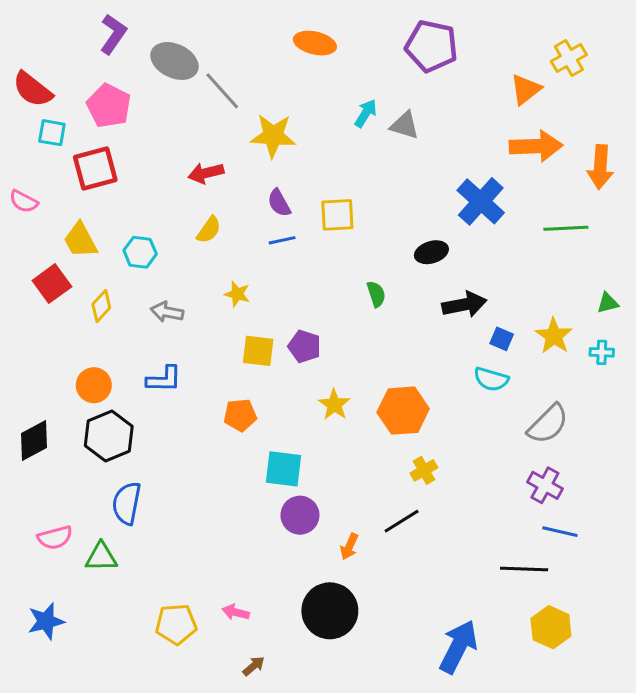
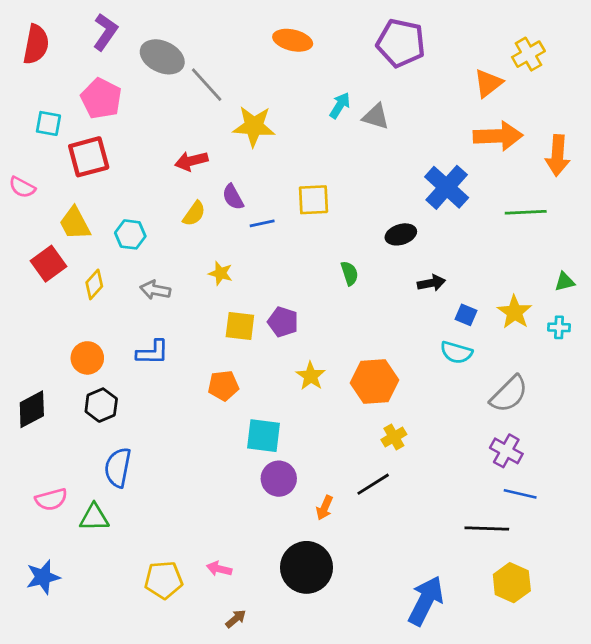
red semicircle: (33, 89) -> (36, 44), moved, turned -117
purple semicircle: (279, 203) -> (233, 197), moved
black arrow: (464, 305) -> (431, 283), size x0.7
black hexagon: (109, 436) -> (101, 405), size x0.7

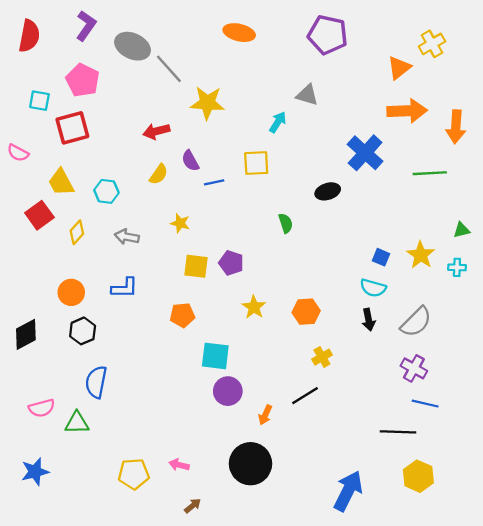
cyan arrow: (340, 105) -> (278, 122), moved
black arrow: (431, 283) -> (368, 320), moved, turned 90
orange hexagon: (374, 382) -> (306, 312), size x0.7

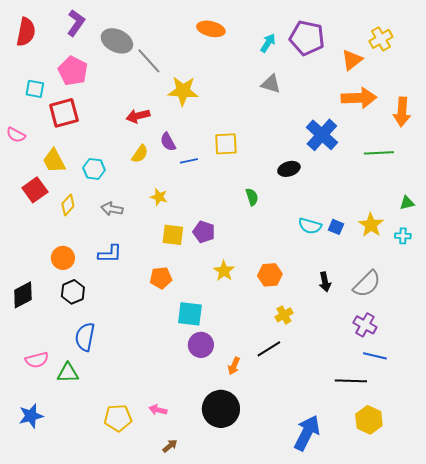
purple pentagon: (328, 35) -> (307, 38), moved
cyan arrow: (278, 122) -> (268, 43), moved
cyan semicircle: (373, 288) -> (310, 226), moved

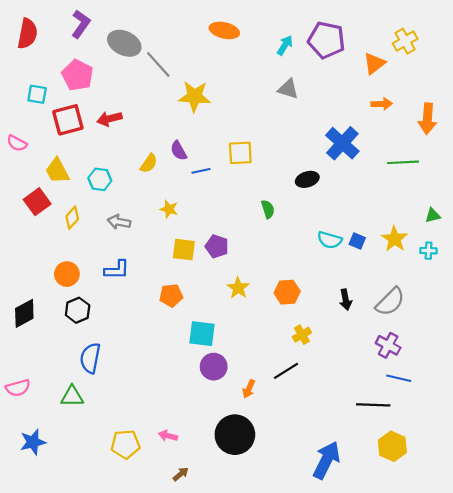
orange arrow: (359, 98) -> (382, 104), size x0.6
red arrow: (138, 116) -> (109, 119), moved
pink semicircle: (37, 360) -> (18, 388), moved

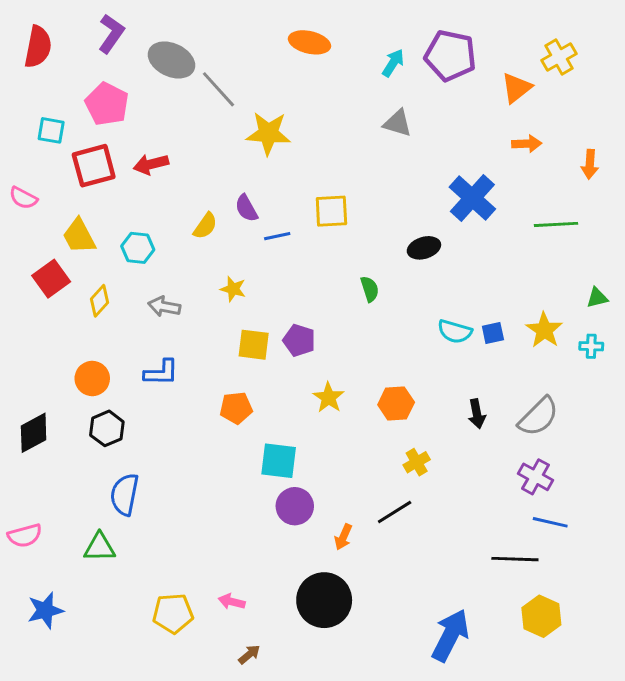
orange arrow: (427, 119) -> (590, 164), size x0.7
blue square: (357, 241) -> (493, 333), turned -35

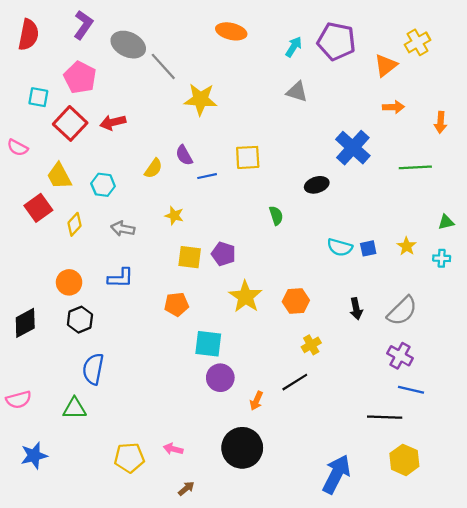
red square: (94, 166) -> (70, 123), turned -32
yellow star: (544, 330) -> (407, 246), size x0.7
yellow star: (329, 398) -> (245, 297), size x1.4

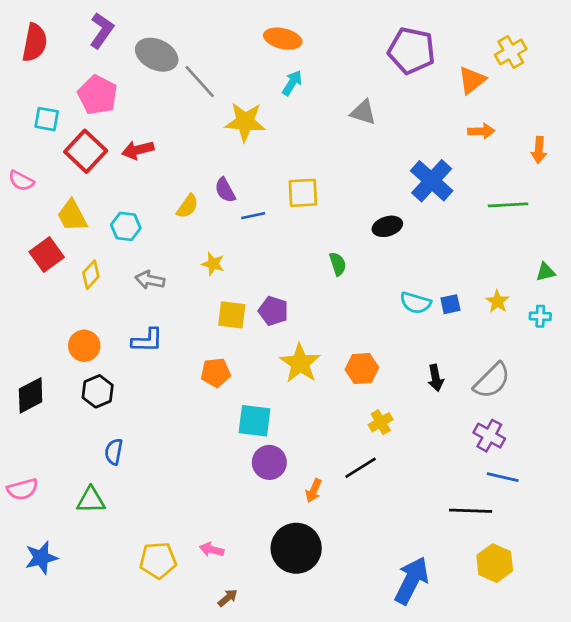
cyan arrow: (294, 47) -> (292, 83), moved
blue semicircle: (93, 369) -> (114, 452), size x0.7

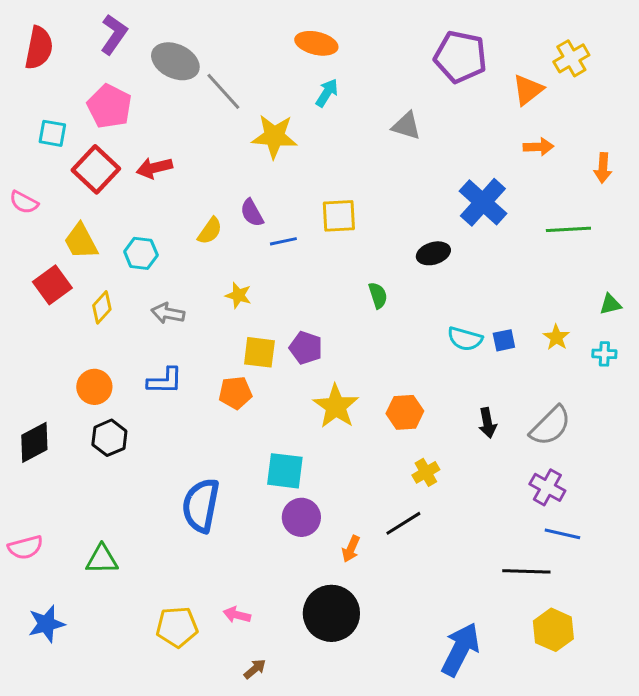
orange pentagon: (216, 373) -> (235, 393), moved
blue semicircle: (114, 452) -> (201, 505), moved, size x1.8

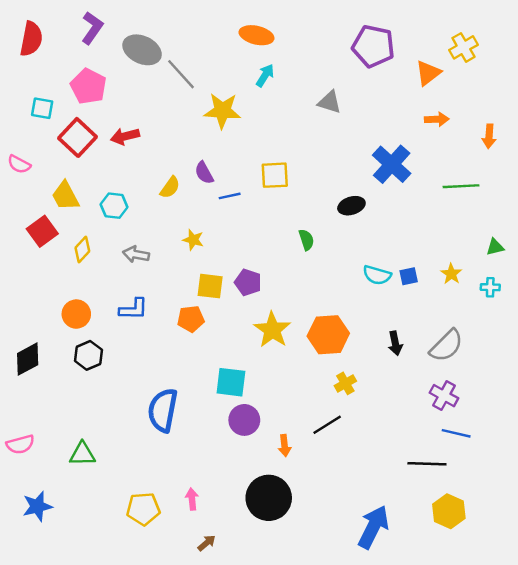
orange hexagon: (405, 412) -> (328, 335), size x1.4
orange arrow: (351, 549) -> (284, 446), turned -30
pink arrow: (237, 615) -> (192, 499), turned 70

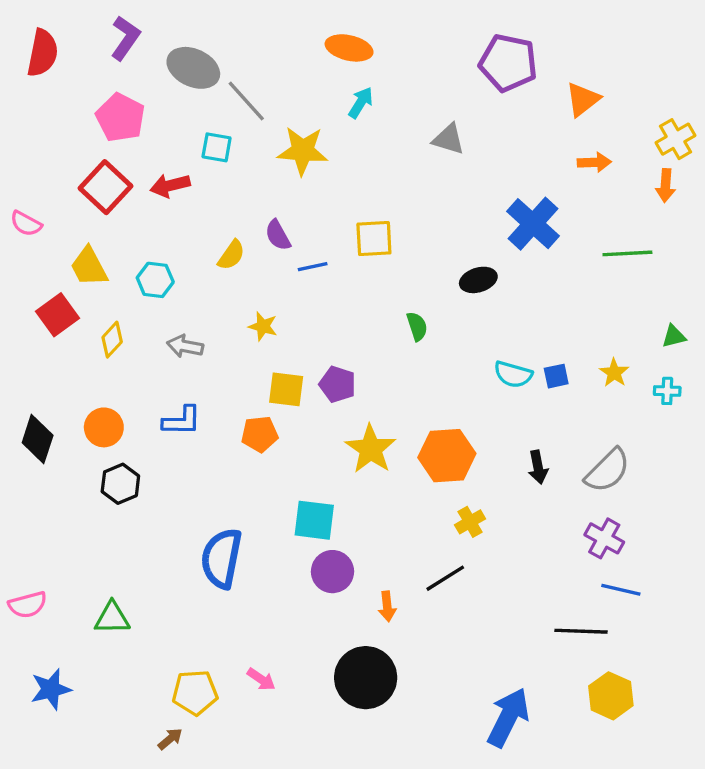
yellow cross: (463, 47) -> (675, 139), moved
cyan square: (42, 108) -> (217, 147), moved
black diamond: (28, 359) -> (38, 439), moved, turned -44
pink arrow: (192, 499) -> (261, 679), turned 130
brown arrow: (207, 543) -> (170, 739), moved

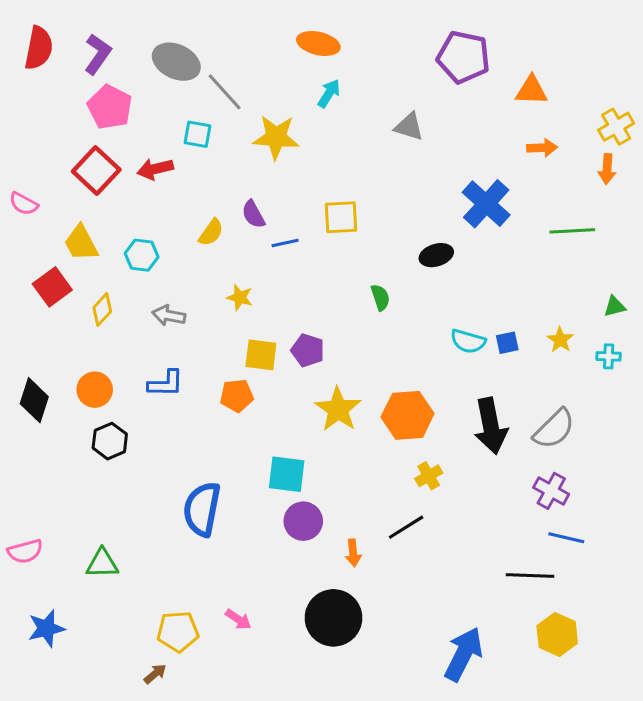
purple L-shape: (125, 38) -> (98, 54), moved
orange triangle: (583, 99) -> (531, 90), turned 40
black arrow: (538, 467) -> (491, 426), size x1.8

